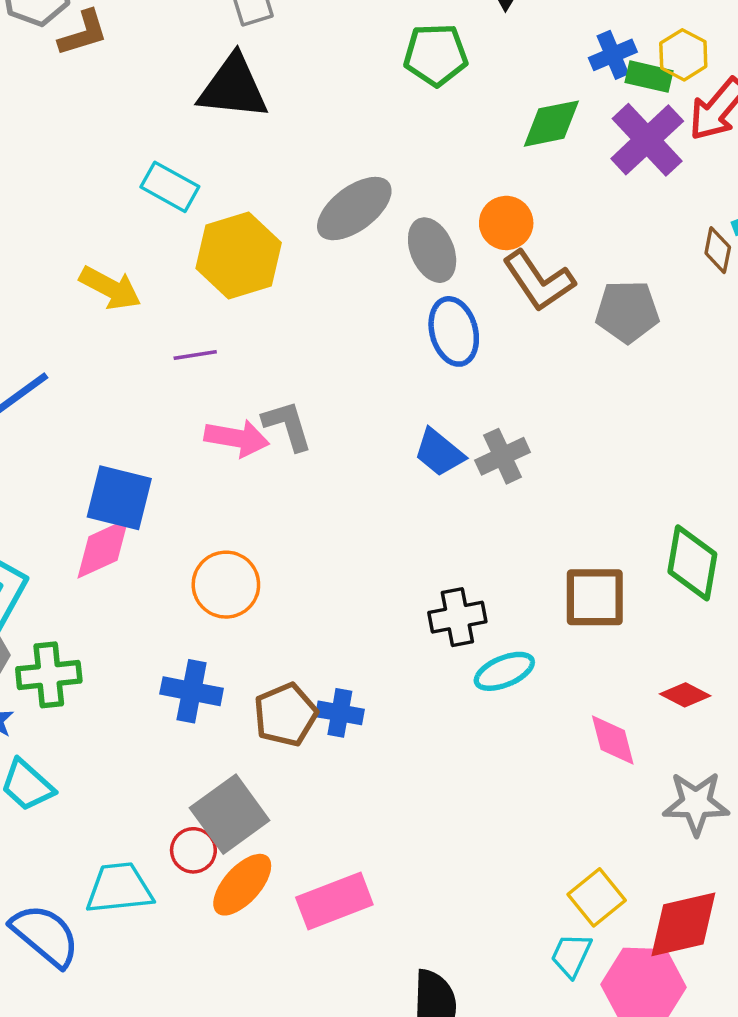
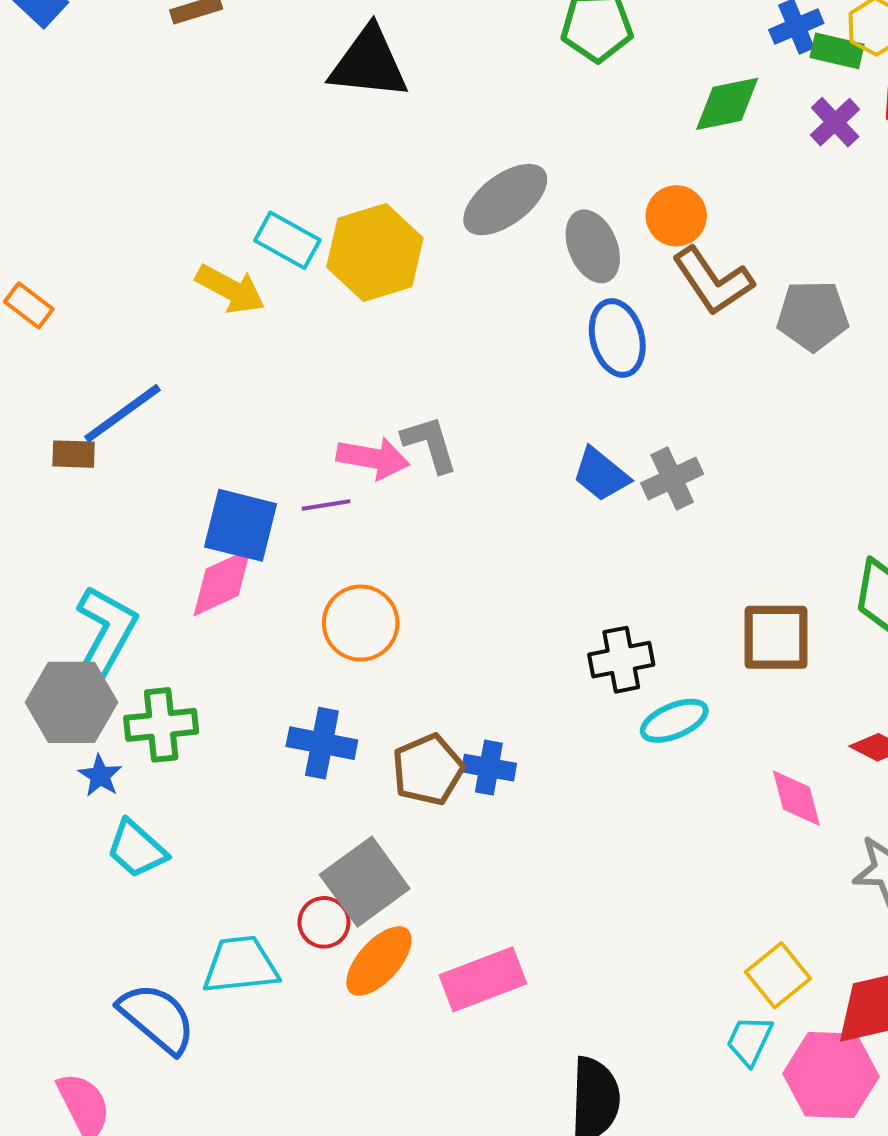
purple cross: (647, 140) -> (835, 122), size x0.6
cyan rectangle: (170, 187) -> (287, 240), moved
purple line: (195, 355) -> (326, 505), moved

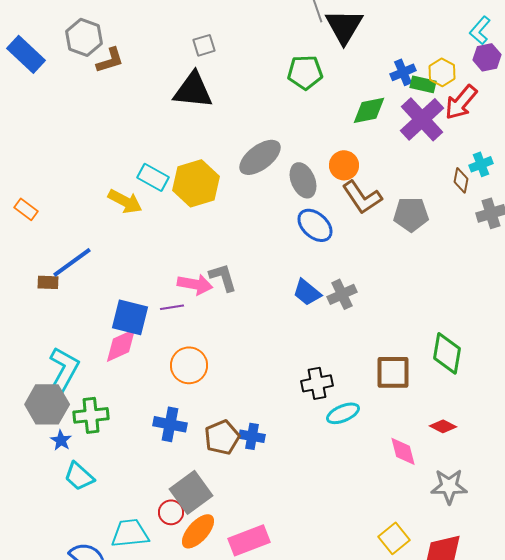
purple cross: (835, 122) -> (422, 119), size x1.8
blue ellipse: (617, 338) -> (315, 225), turned -33

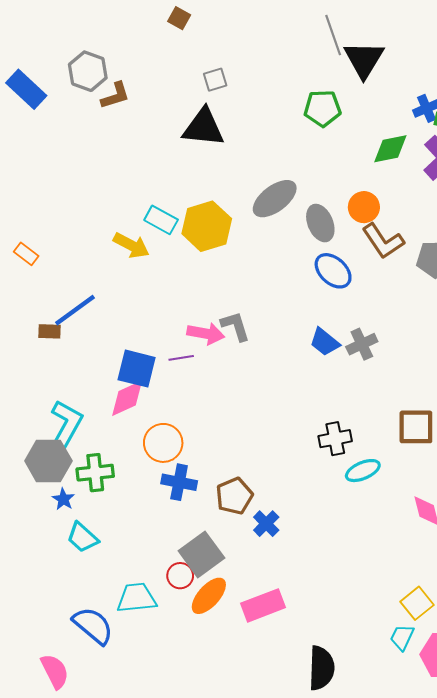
orange circle: (189, 365) -> (163, 443), moved
blue cross: (252, 436) -> (266, 524), moved, turned 35

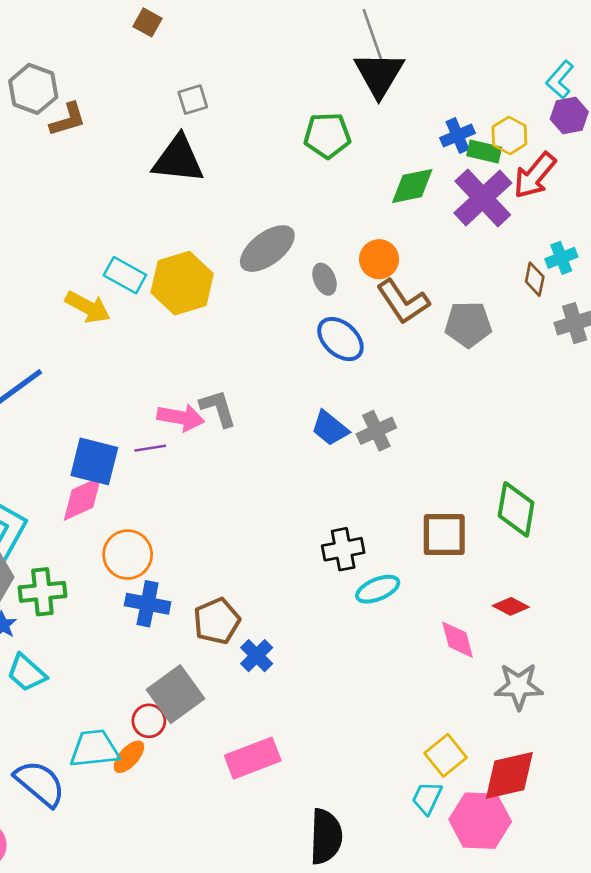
gray line: (333, 35) -> (372, 34), moved
gray ellipse: (320, 223) -> (325, 279), size x0.7
orange ellipse: (209, 596) -> (129, 757), moved, size x0.7

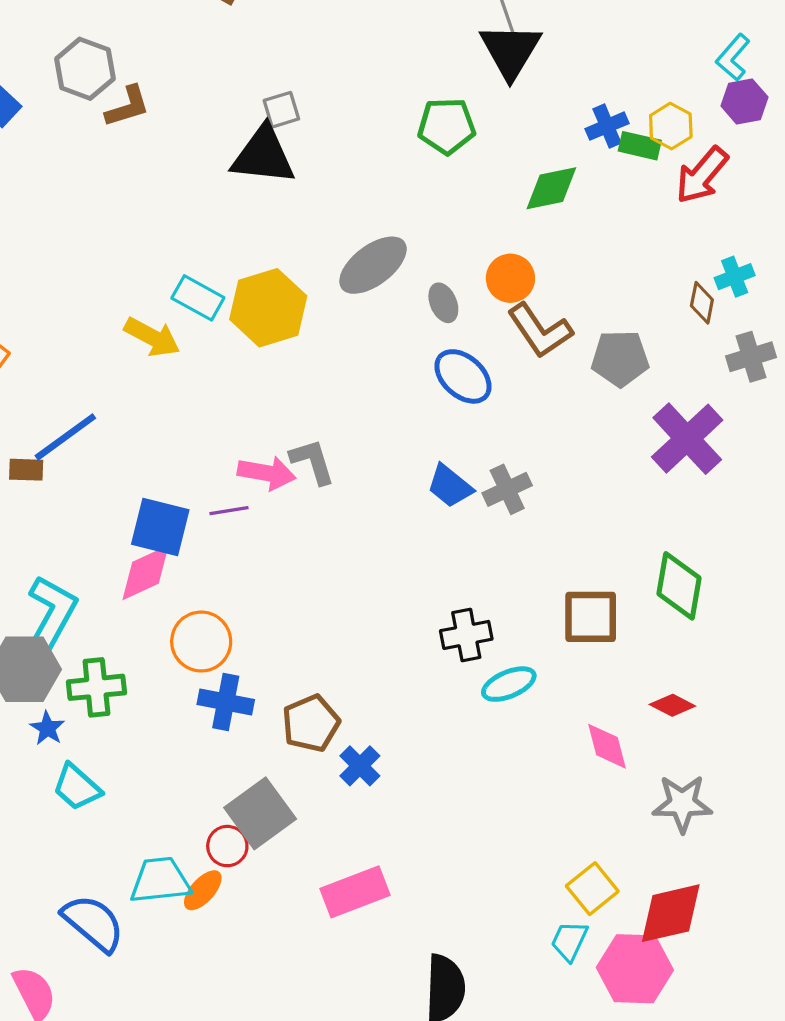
gray square: (193, 100) -> (281, 110), moved
purple cross: (483, 198) -> (687, 439), moved

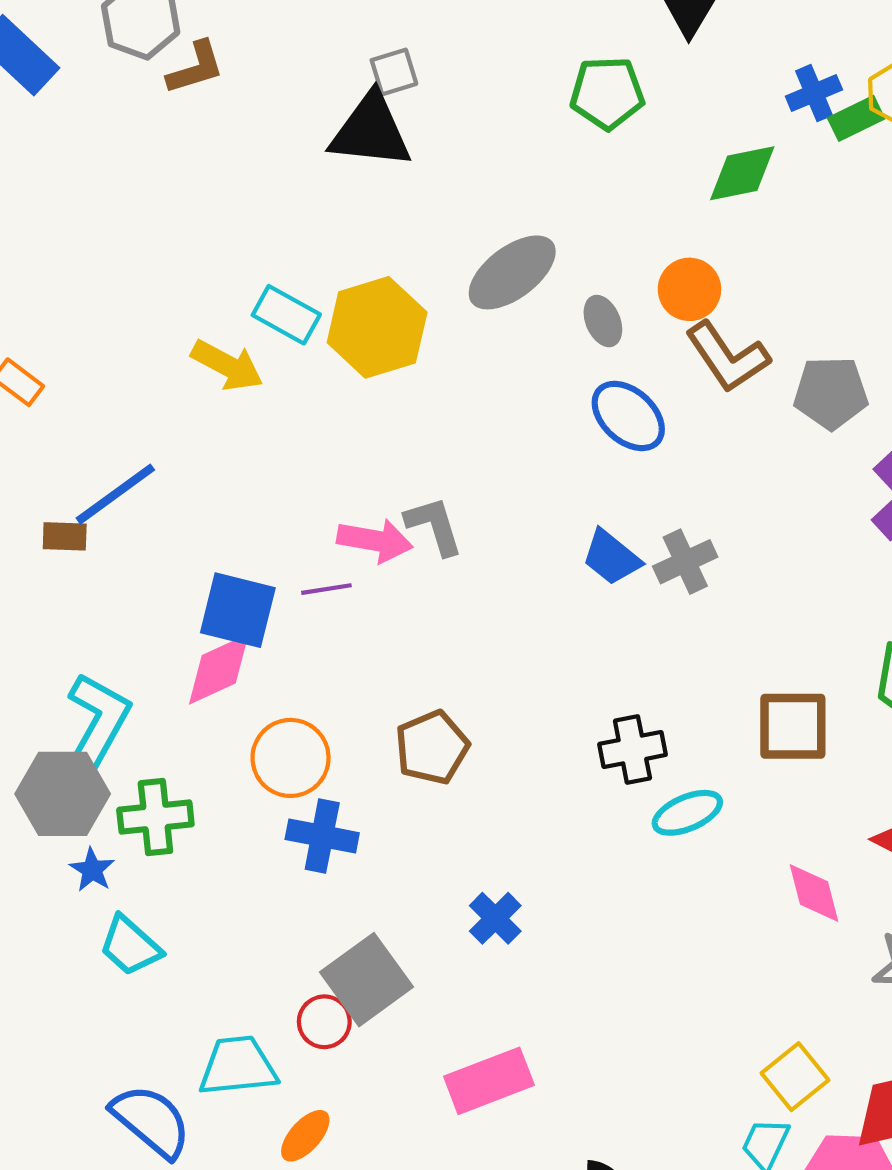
green rectangle: (640, 146) -> (856, 118), turned -39
brown pentagon: (311, 723) -> (432, 747), moved
orange ellipse: (203, 890) -> (305, 1136), moved

